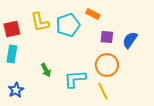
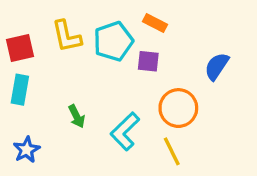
purple square: (107, 37) -> (148, 61), moved
cyan L-shape: (75, 79) -> (125, 131), turned -40

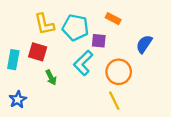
orange rectangle: (155, 23) -> (113, 19), moved
cyan pentagon: (113, 41) -> (75, 27), turned 30
red square: (20, 48) -> (38, 52), moved, turned 30
cyan L-shape: (125, 131) -> (83, 63), moved

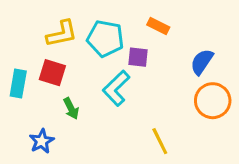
yellow L-shape: (44, 24) -> (62, 34), turned -90
orange circle: (119, 72) -> (213, 101), moved
blue star: (18, 100) -> (42, 141), moved

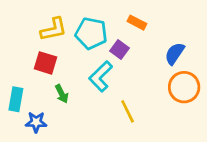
purple square: (138, 57) -> (119, 49), turned 30
cyan rectangle: (18, 84) -> (16, 99), moved
blue star: (42, 141) -> (36, 122), turned 30
yellow line: (160, 141) -> (128, 111), moved

